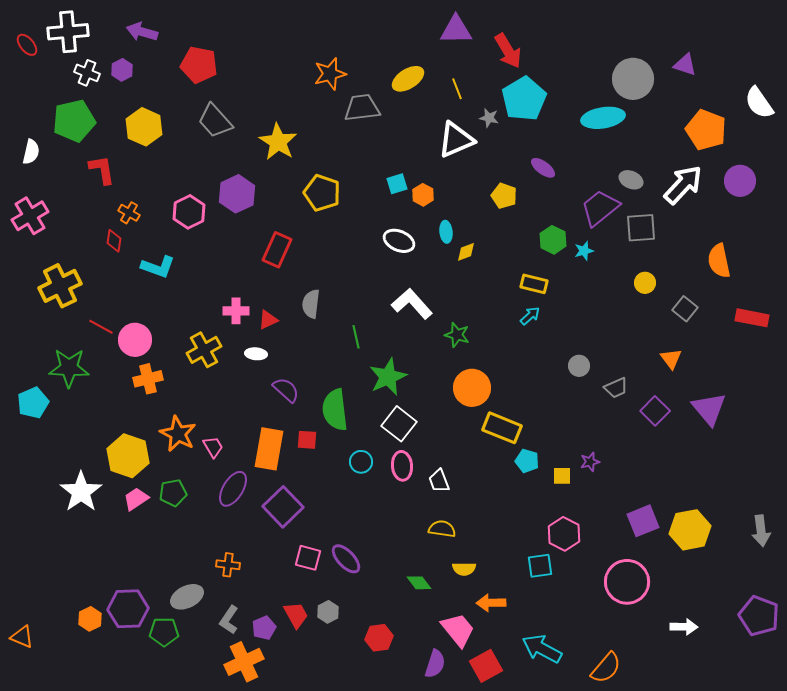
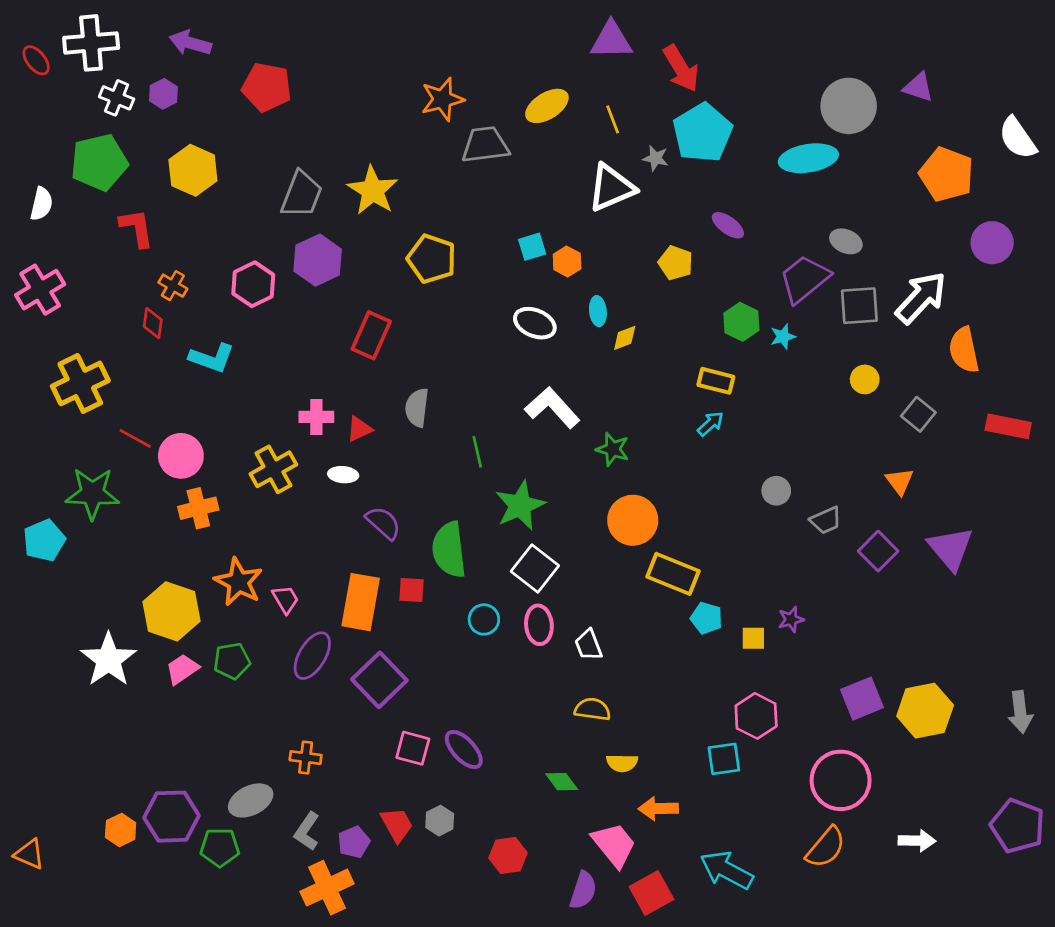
gray trapezoid: (215, 121) -> (302, 194), moved, turned -117
white arrow: (683, 185) -> (921, 298), moved
orange semicircle: (606, 668) -> (826, 847), moved

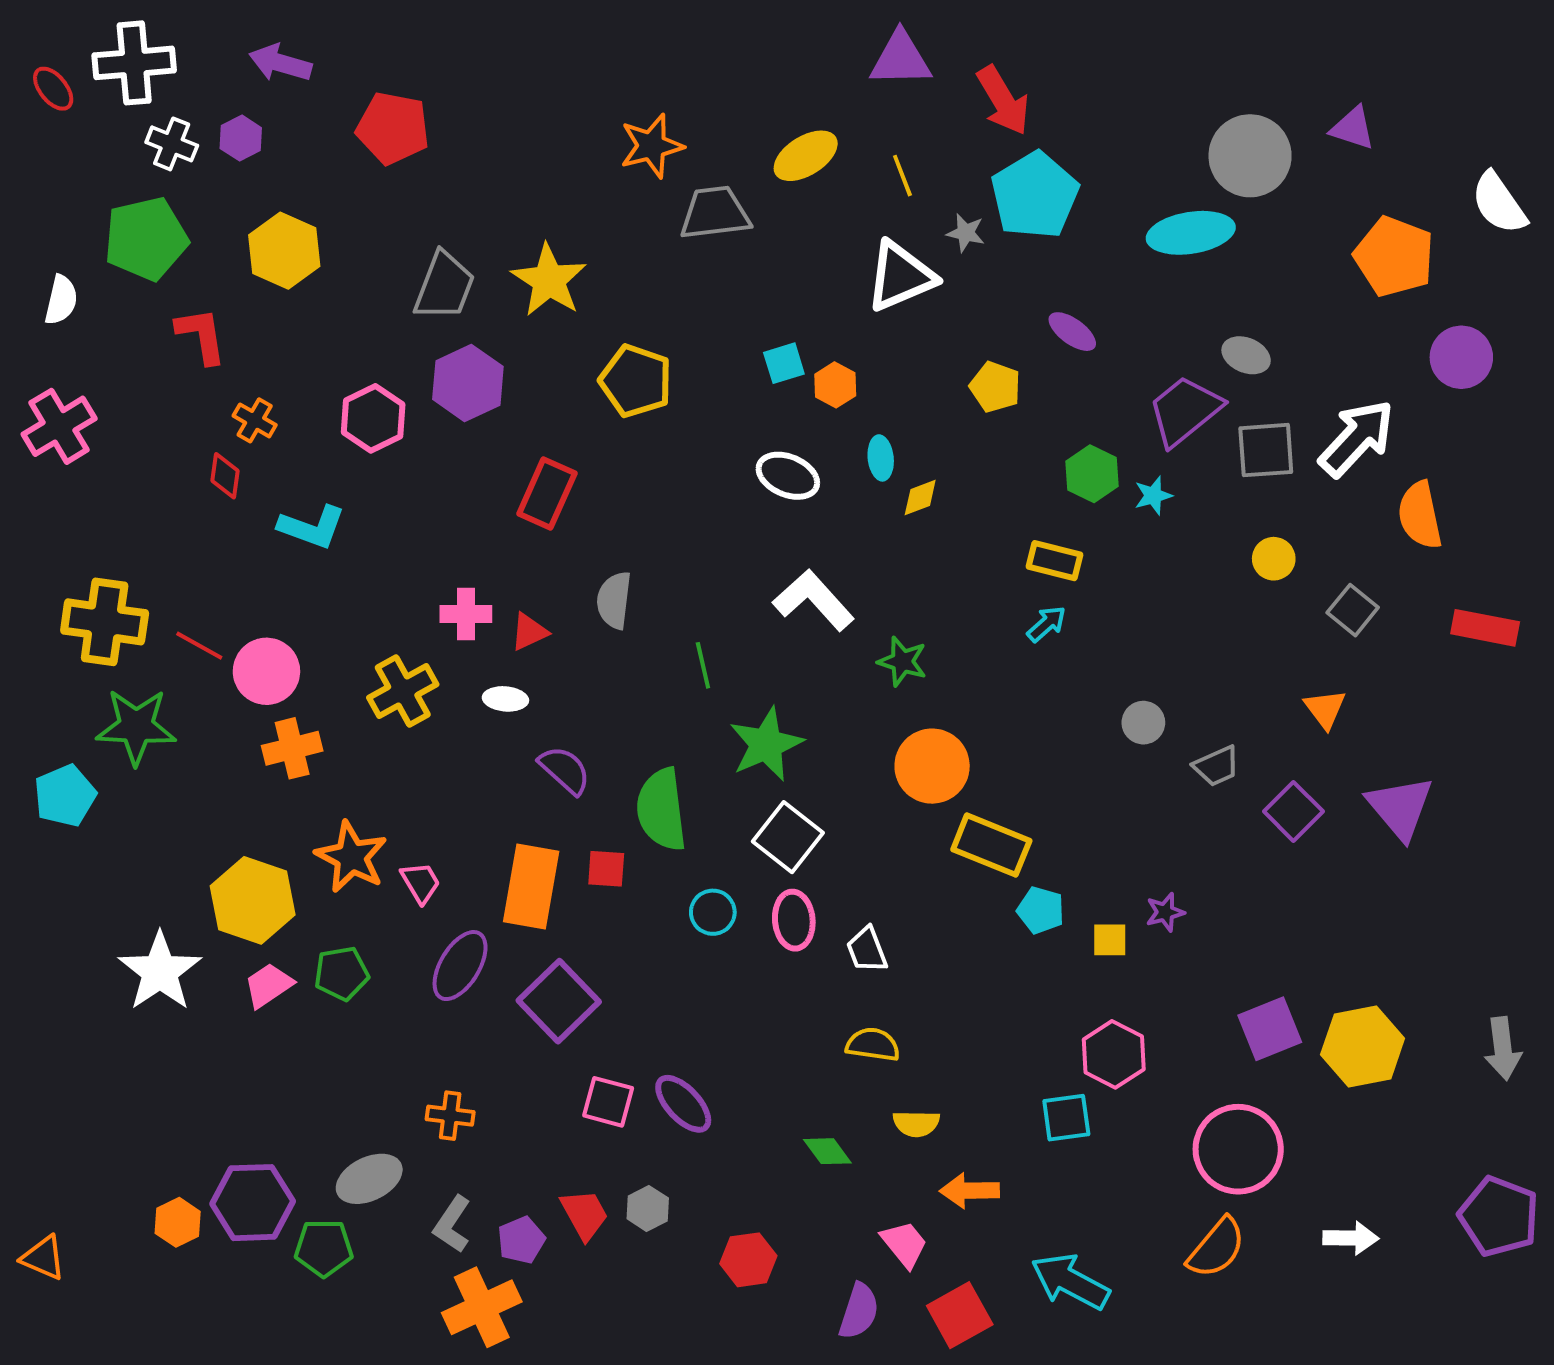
yellow cross: (80, 383) -> (105, 622), moved, turned 34
pink trapezoid: (614, 845) -> (904, 1244), size x0.7

